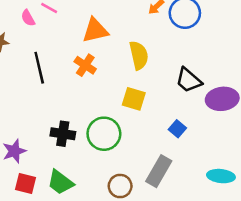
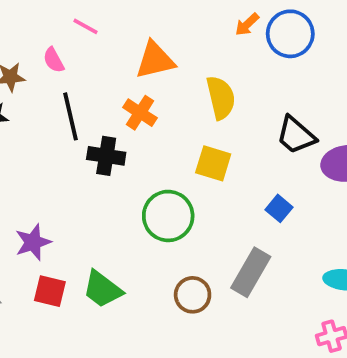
pink semicircle: (28, 18) -> (54, 60), moved
black cross: (63, 134) -> (106, 156), moved

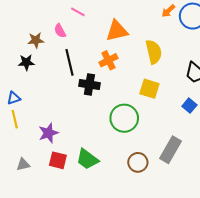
orange cross: (140, 113) -> (108, 60), turned 30
blue square: (279, 208) -> (189, 106), moved

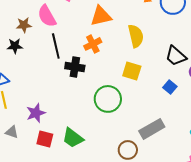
pink semicircle: (60, 31) -> (47, 16), size x1.6
gray rectangle: (171, 150) -> (152, 129), turned 30
brown circle: (138, 162) -> (128, 150), moved
gray triangle: (23, 164) -> (12, 132), moved, turned 32

